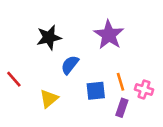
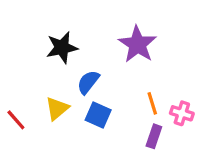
red line: (14, 79) -> (16, 120), moved
blue square: (96, 91) -> (98, 115), moved, turned 30
yellow triangle: (49, 99) -> (57, 108), moved

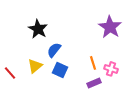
purple star: (137, 44) -> (110, 27), moved
black star: (62, 48) -> (38, 29), turned -30
purple rectangle: (154, 136) -> (94, 83), turned 48

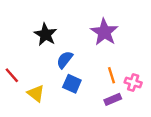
purple star: (110, 27) -> (104, 32), moved
yellow triangle: (35, 66) -> (36, 93), moved, turned -42
red line: (10, 73) -> (12, 75), moved

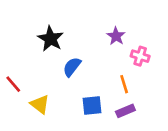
purple star: (104, 32) -> (116, 36), size x0.6
pink cross: (133, 82) -> (140, 56), moved
blue square: (72, 84) -> (92, 106), moved, turned -30

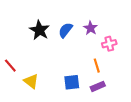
pink cross: (140, 56) -> (109, 44), turned -32
blue semicircle: (72, 67) -> (66, 30), moved

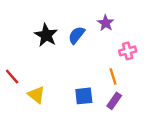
purple star: (91, 28) -> (106, 23), moved
purple rectangle: (98, 86) -> (114, 101), turned -32

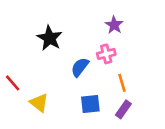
blue semicircle: (76, 35) -> (80, 67), moved
pink cross: (128, 51) -> (106, 54), moved

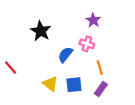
pink cross: (106, 54) -> (87, 44), turned 32
yellow triangle: (39, 103) -> (50, 84), moved

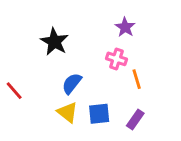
blue semicircle: (65, 55) -> (72, 83), moved
orange line: (100, 68) -> (137, 79), moved

